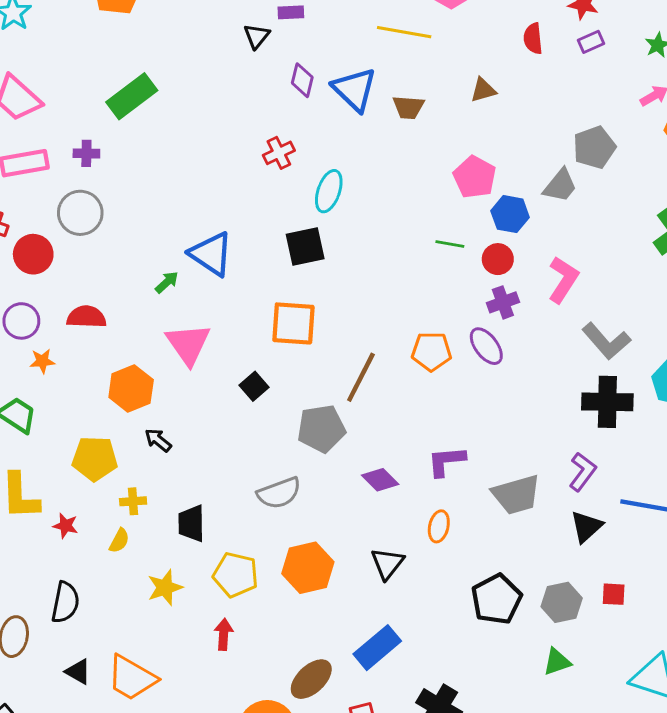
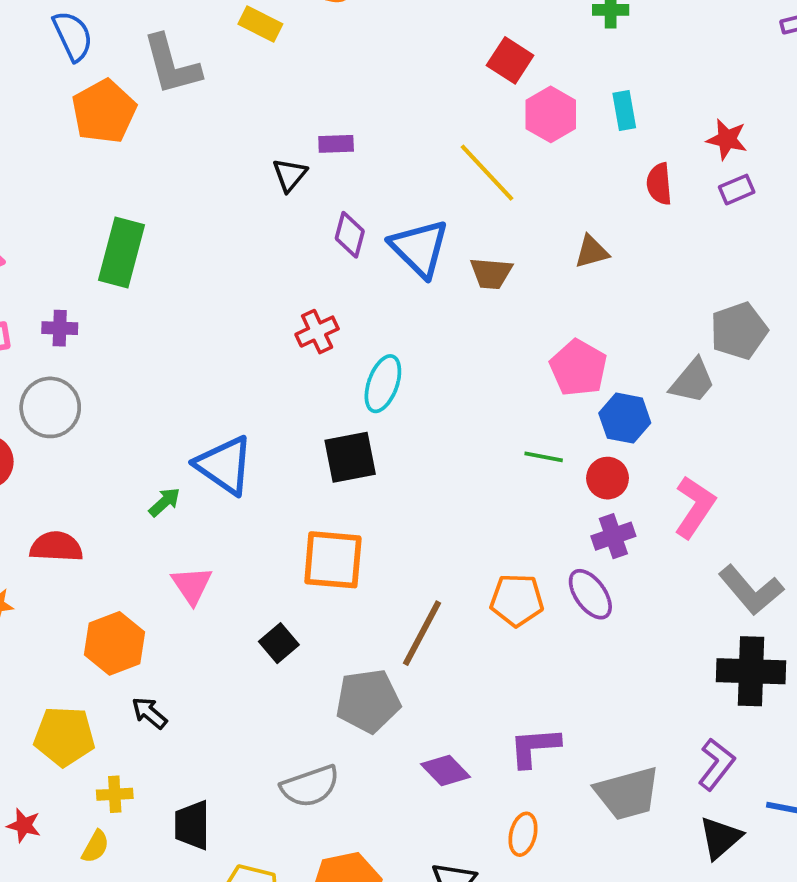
yellow line: (404, 32) -> (487, 173), turned 36
green rectangle: (132, 96) -> (122, 253), turned -39
pink triangle: (188, 344) -> (192, 585), size x0.7

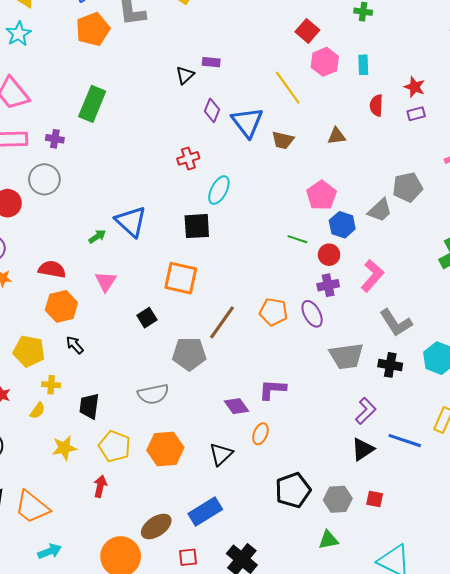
red semicircle: (56, 547) -> (52, 269), moved
black cross: (751, 671) -> (390, 365), size x0.7
purple diamond: (446, 770) -> (237, 406), moved
gray trapezoid: (627, 793) -> (346, 356), moved

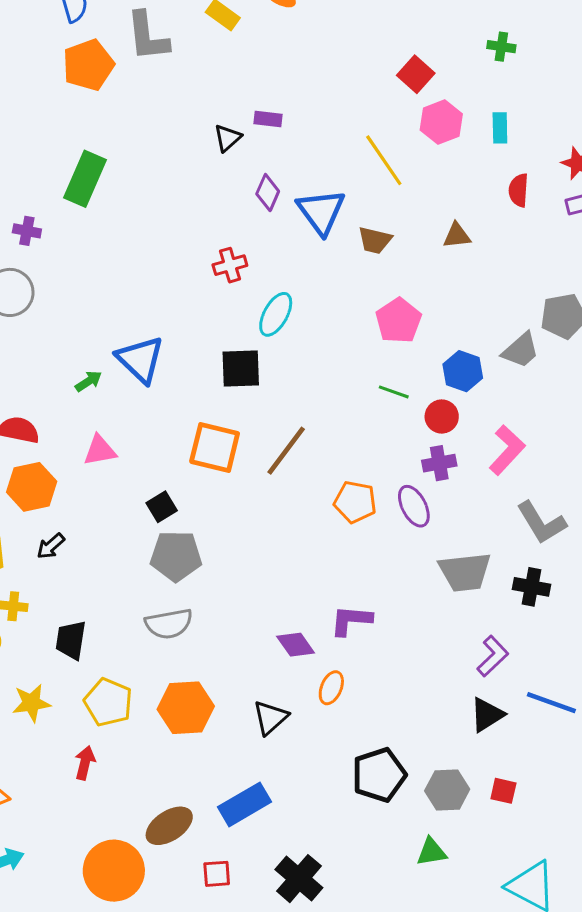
pink pentagon: (322, 195) -> (398, 321), moved
pink triangle: (106, 282) -> (100, 450), turned 45
brown line: (222, 322) -> (286, 451), moved
black arrow: (75, 345) -> (51, 546), turned -90
gray pentagon: (189, 354) -> (176, 556), moved

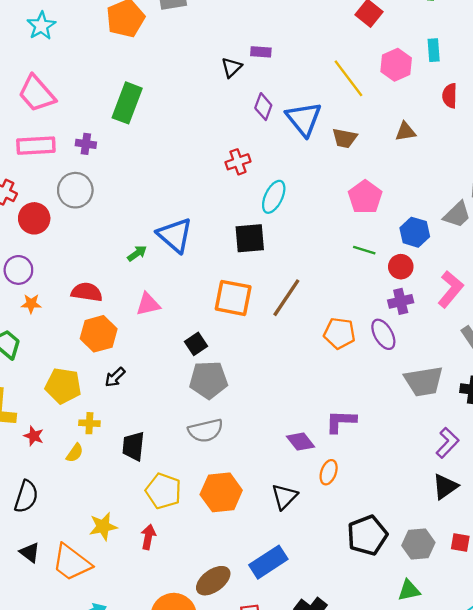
pink hexagon: (441, 122) -> (396, 65), moved
yellow star: (31, 703) -> (103, 526), moved

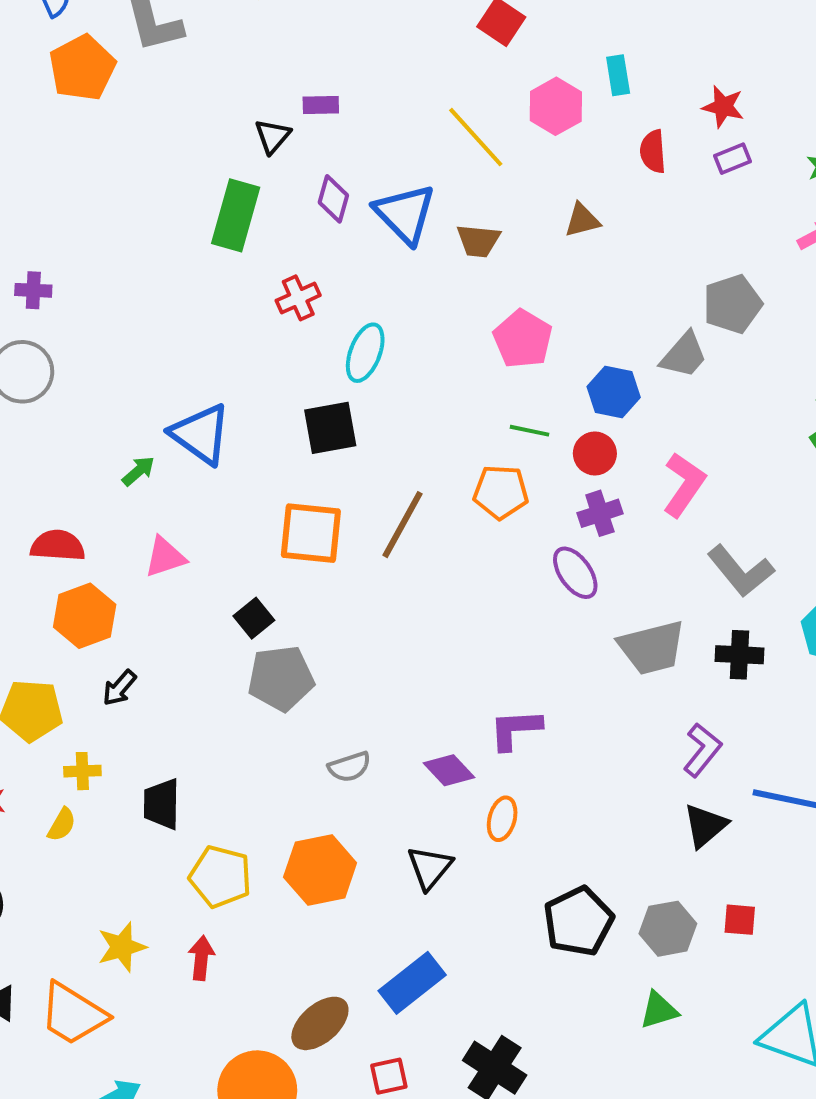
green rectangle: (127, 103) -> (236, 215), moved
orange pentagon: (339, 333) -> (501, 492), moved
gray semicircle: (206, 431) -> (349, 767), moved, size x0.7

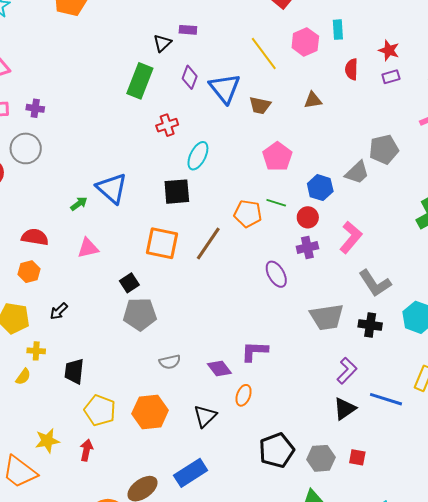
orange pentagon: (501, 492) -> (248, 214), moved
purple ellipse: (575, 573) -> (276, 274), moved
orange hexagon: (85, 616) -> (29, 272), moved, size x0.7

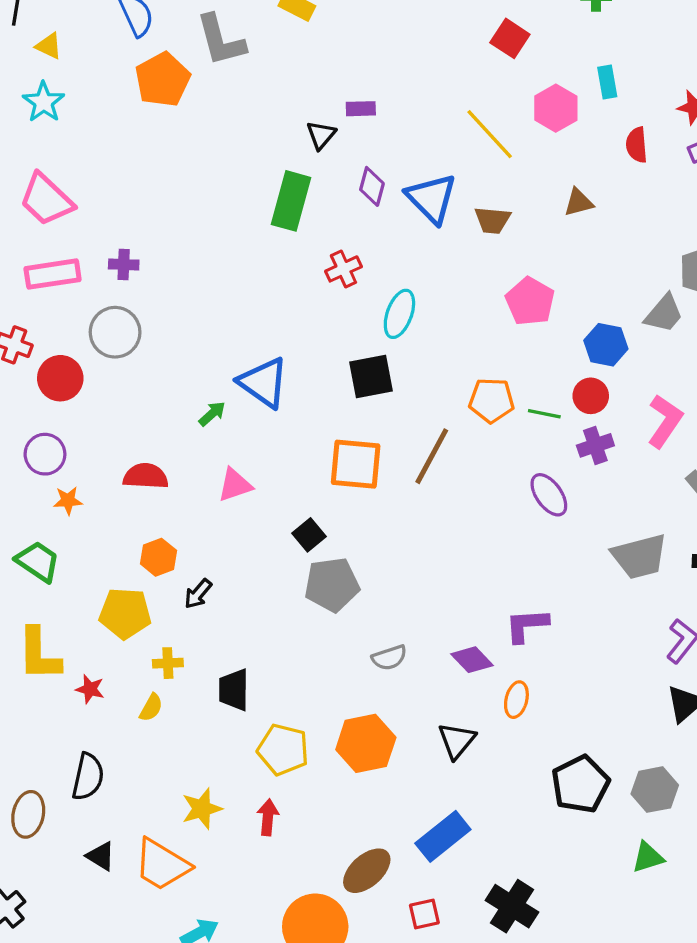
green line: (276, 203) -> (544, 414), moved
orange hexagon: (29, 272) -> (158, 557), moved

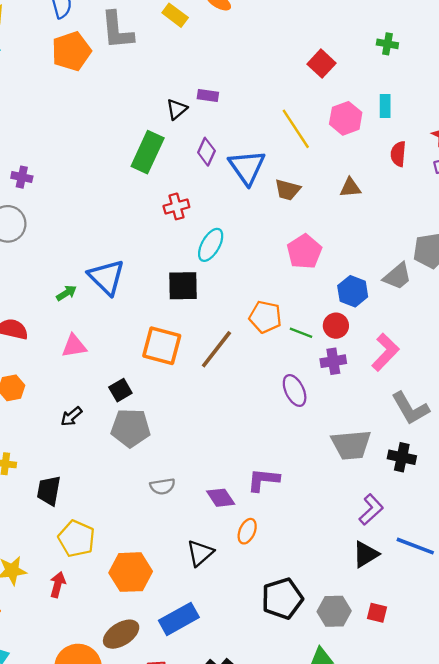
black arrow: (198, 594) -> (71, 416), moved
orange hexagon: (366, 743) -> (131, 572), moved

